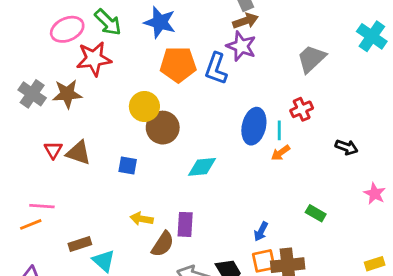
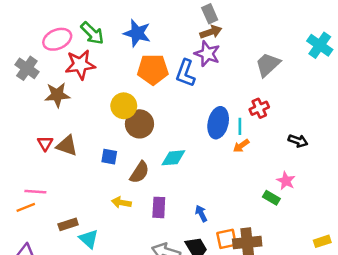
gray cross: (32, 94) -> (27, 68), moved
pink star: (375, 194) -> (286, 181), moved
blue arrow: (261, 231) -> (201, 213), moved, turned 126
brown semicircle: (163, 244) -> (139, 172), moved

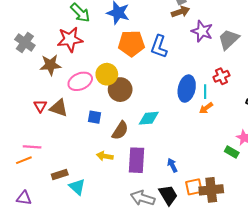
pink ellipse: (57, 39) -> (80, 81), moved
purple star: (207, 54) -> (202, 31), moved
purple rectangle: (159, 207) -> (136, 160), size x1.4

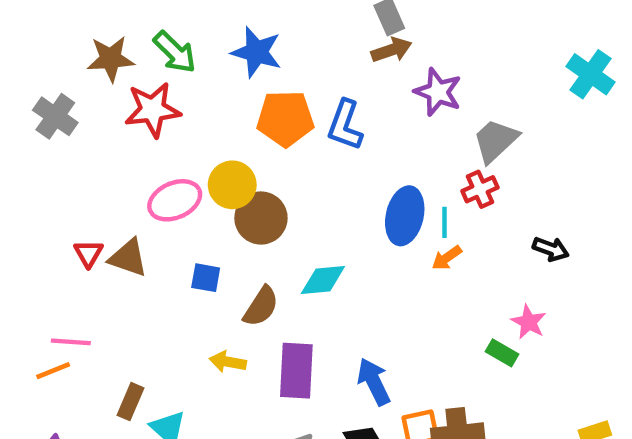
gray trapezoid: (229, 39) -> (495, 141), moved
brown star: (50, 65) -> (111, 59), moved
blue arrow: (172, 165) -> (374, 382), size x1.5
brown rectangle: (60, 175) -> (130, 402), turned -49

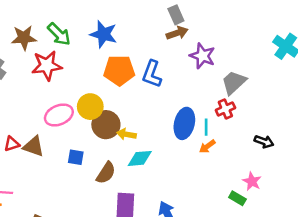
red triangle: (88, 253) -> (12, 144), turned 42
yellow arrow: (228, 362) -> (126, 134), moved

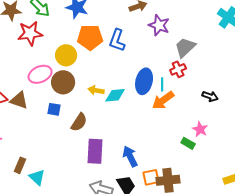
yellow circle: (90, 107) -> (66, 55), moved
brown circle: (106, 125) -> (63, 82), moved
orange arrow: (207, 146) -> (163, 100), size x1.6
cyan diamond: (140, 158) -> (115, 95), moved

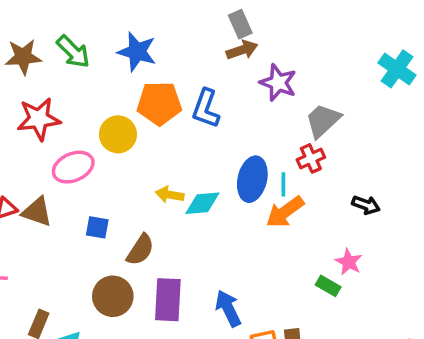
red star: (30, 33) -> (39, 119), moved
brown circle: (63, 82) -> (113, 296), moved

